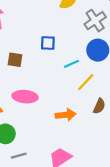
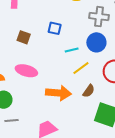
gray cross: (95, 21) -> (99, 17), turned 30
orange arrow: (66, 115) -> (58, 93), size x1.4

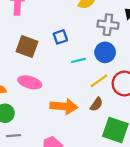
blue square: (55, 28) -> (60, 37), turned -32
brown square: (24, 37) -> (27, 46), size x1.5
yellow line: (81, 68) -> (99, 81), moved

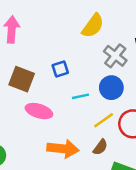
gray cross: (108, 25) -> (115, 56), turned 30
pink ellipse: (30, 82) -> (39, 111), moved

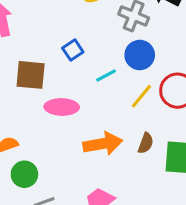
brown semicircle: (100, 147) -> (146, 143), moved

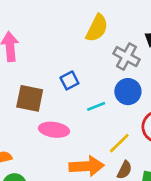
yellow line: (141, 96) -> (119, 143), moved

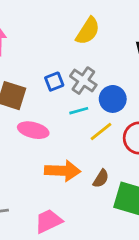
gray cross: (126, 57) -> (83, 81), moved
yellow line: (119, 143) -> (101, 132), moved

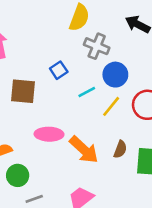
gray cross: (83, 81) -> (97, 46), moved
pink ellipse: (33, 130) -> (49, 134), moved
orange arrow: (63, 171) -> (84, 150), turned 52

